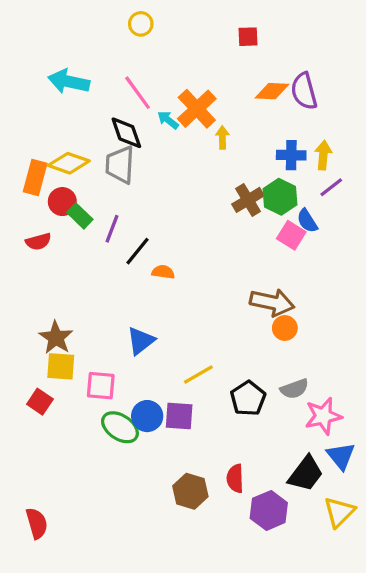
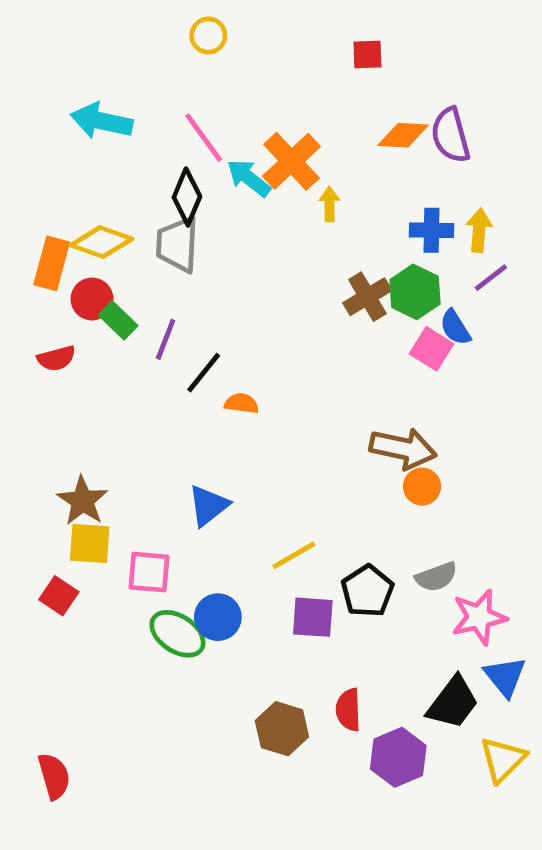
cyan arrow: (168, 120) -> (249, 178), size x1.4
black diamond: (126, 133) -> (187, 197), turned 42
purple square: (179, 416) -> (313, 617), moved

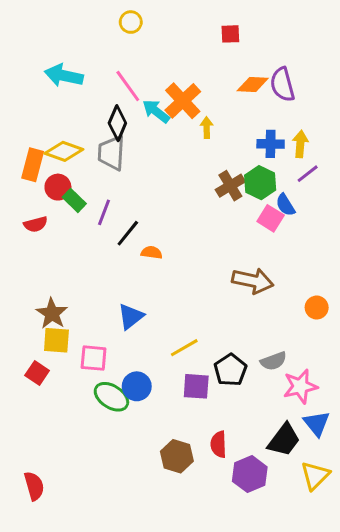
orange circle: (422, 487) -> (317, 308), moved

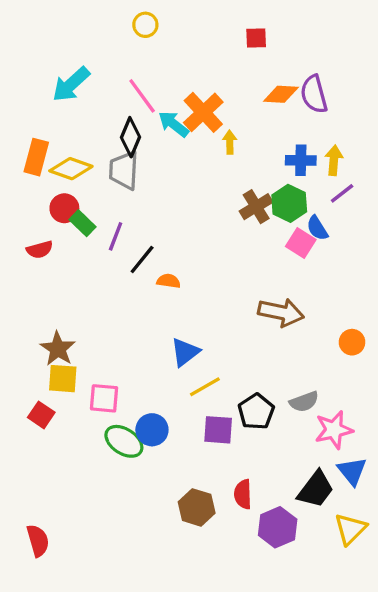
cyan arrow: (64, 76) -> (71, 84), turned -54
orange rectangle: (33, 165) -> (36, 157), moved
blue triangle: (131, 316) -> (185, 352), moved

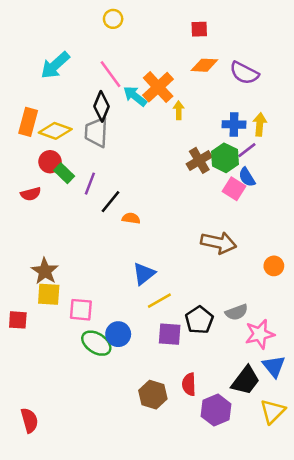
orange diamond: (281, 94) -> (204, 65), moved
purple semicircle: (314, 94) -> (244, 73), turned -48
purple line: (342, 193) -> (247, 150), moved
red square: (41, 415) -> (18, 320), moved, turned -30

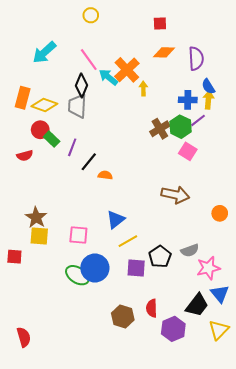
purple semicircle: (244, 73) -> (196, 59), turned -120
blue semicircle: (247, 177) -> (208, 86), moved
pink square: (81, 310) -> (78, 235), moved
blue circle: (118, 334) -> (95, 268), size x1.4

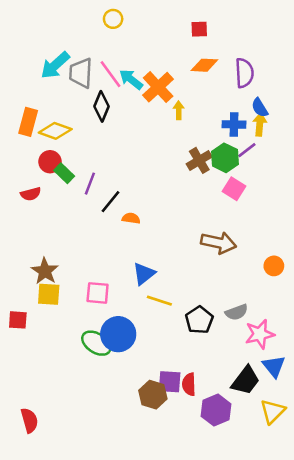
cyan arrow: (108, 77) -> (131, 79), moved
gray trapezoid: (77, 106) -> (81, 73), moved
yellow line: (128, 241) -> (159, 301), turned 48
purple square: (136, 268) -> (170, 382), moved

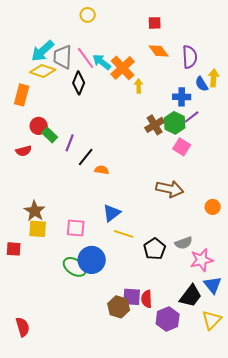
orange diamond: (204, 65) -> (159, 51), turned 50
yellow arrow: (260, 124) -> (214, 78), moved
yellow diamond: (55, 131) -> (43, 71), moved

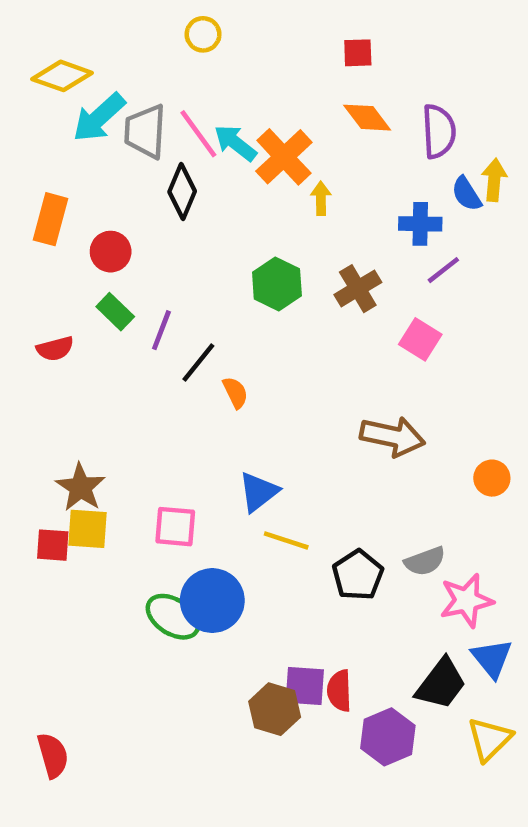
yellow diamond: (43, 71) -> (62, 76), moved
green hexagon: (175, 123) -> (277, 284), moved
red circle: (39, 126) -> (111, 252), moved
orange semicircle: (102, 170) -> (235, 393), turned 56
red square: (14, 249) -> (53, 545), moved

